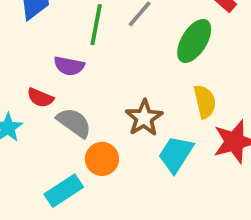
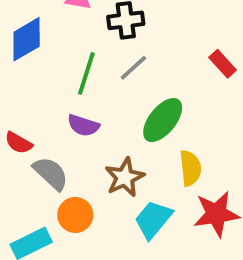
green ellipse: (194, 41) -> (163, 120), moved
purple semicircle: (69, 66) -> (83, 125), moved

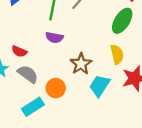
green ellipse: (163, 120) -> (122, 21), moved
gray semicircle: (51, 173) -> (28, 74), moved

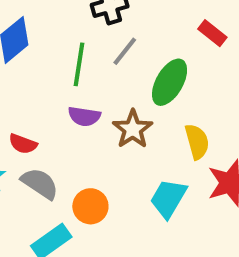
green ellipse: (122, 21) -> (170, 82), moved
brown star: (81, 64) -> (133, 129), moved

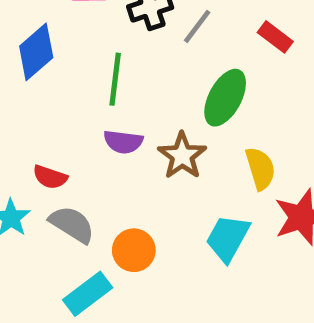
gray line: (125, 51) -> (197, 26), moved

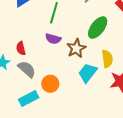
red semicircle: (50, 177) -> (21, 48), turned 48
cyan trapezoid: (228, 238) -> (88, 73), moved

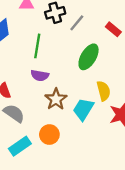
brown star: (76, 48) -> (56, 99), moved
orange circle: (50, 84) -> (49, 135), moved

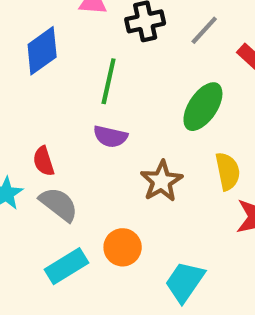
gray line: (77, 23) -> (204, 30), moved
brown star: (56, 99) -> (162, 181), moved
cyan trapezoid: (83, 109) -> (185, 282), moved

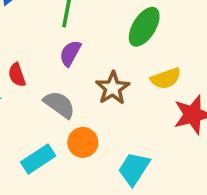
purple semicircle: (110, 136) -> (70, 53), turned 108
yellow semicircle: (228, 171) -> (166, 78), turned 84
gray semicircle: (59, 204) -> (59, 104), moved

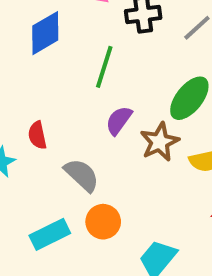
purple semicircle: (70, 53) -> (119, 120), moved
brown star: (113, 88) -> (160, 142), moved

